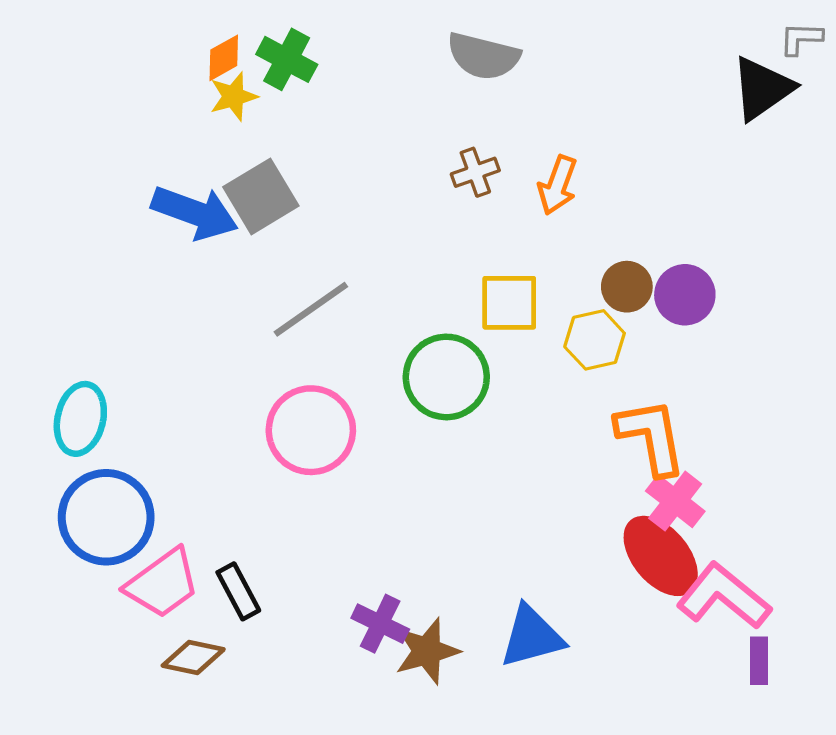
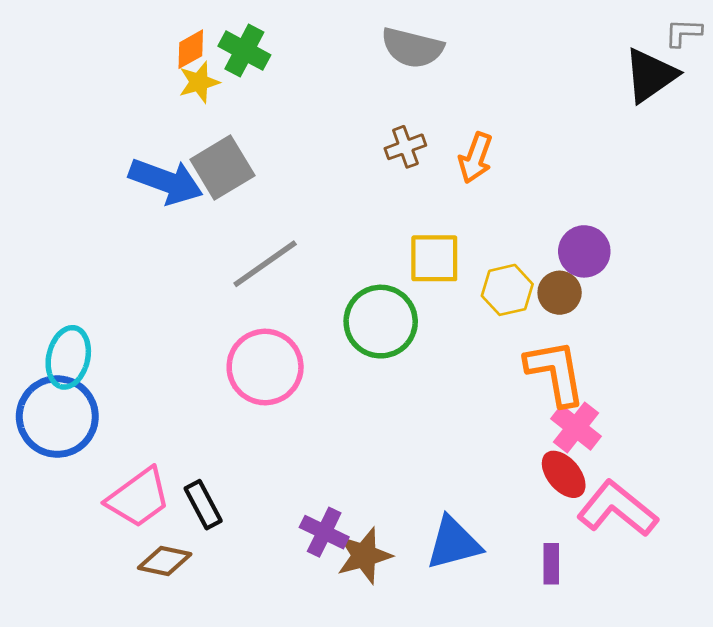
brown circle: (627, 287) -> (560, 293), moved
blue circle: (106, 517) -> (57, 417), moved
red ellipse: (661, 556) -> (564, 474), size x0.7
purple rectangle: (759, 661) -> (551, 564), moved

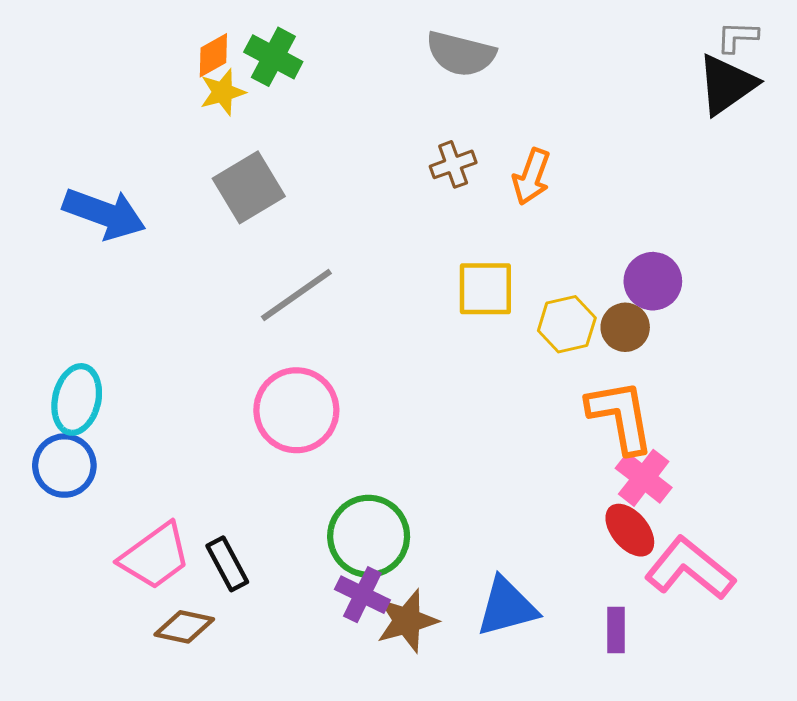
gray L-shape: (683, 33) -> (737, 37), moved
blue arrow: (166, 181) -> (104, 214), moved
green circle: (381, 322) -> (369, 536), moved
blue circle: (57, 417) -> (64, 466), size x0.7

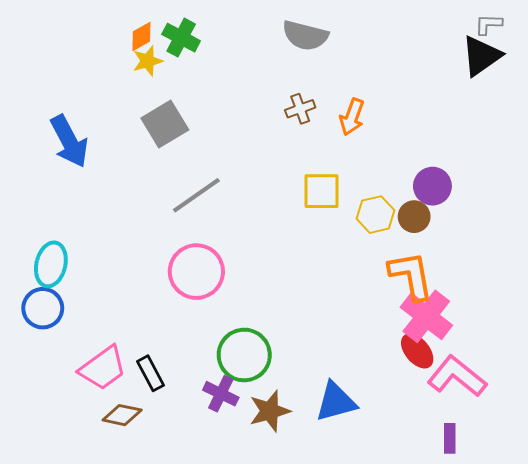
blue arrow: (104, 214) -> (69, 141), turned 42
pink cross: (644, 478) -> (426, 316), size x1.4
purple cross: (362, 595) -> (221, 394), moved
purple rectangle: (616, 630) -> (450, 438), moved

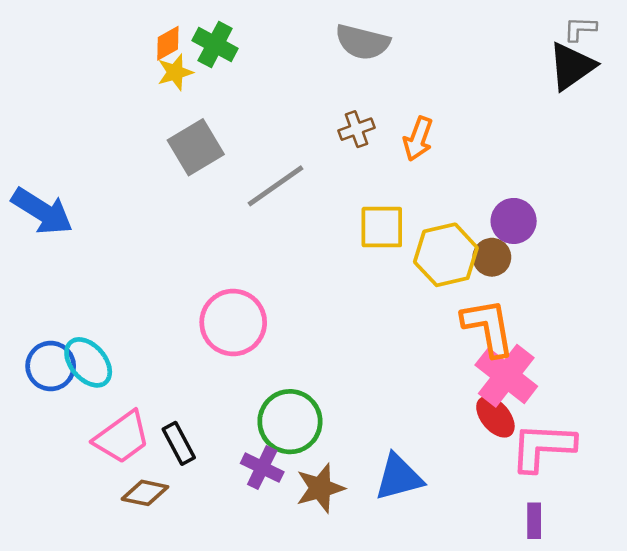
blue arrow: (69, 141) -> (42, 211), moved, turned -30
gray line: (196, 195) -> (275, 186), moved
yellow hexagon: (375, 215) -> (446, 255), size x1.4
cyan ellipse: (51, 264) -> (88, 362), moved, turned -54
pink L-shape: (457, 376) -> (543, 447), turned -36

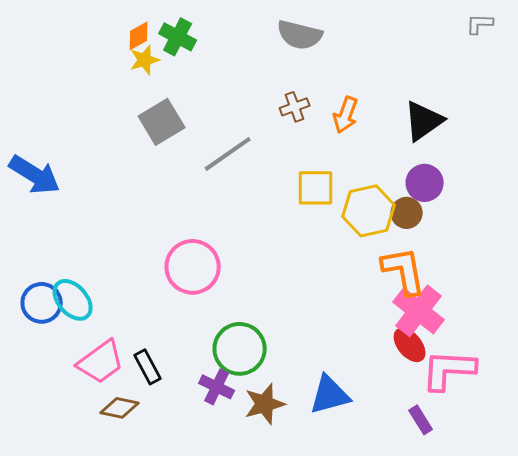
black triangle: (572, 66) -> (424, 121), moved
purple rectangle: (534, 521) -> (421, 420), moved, turned -32

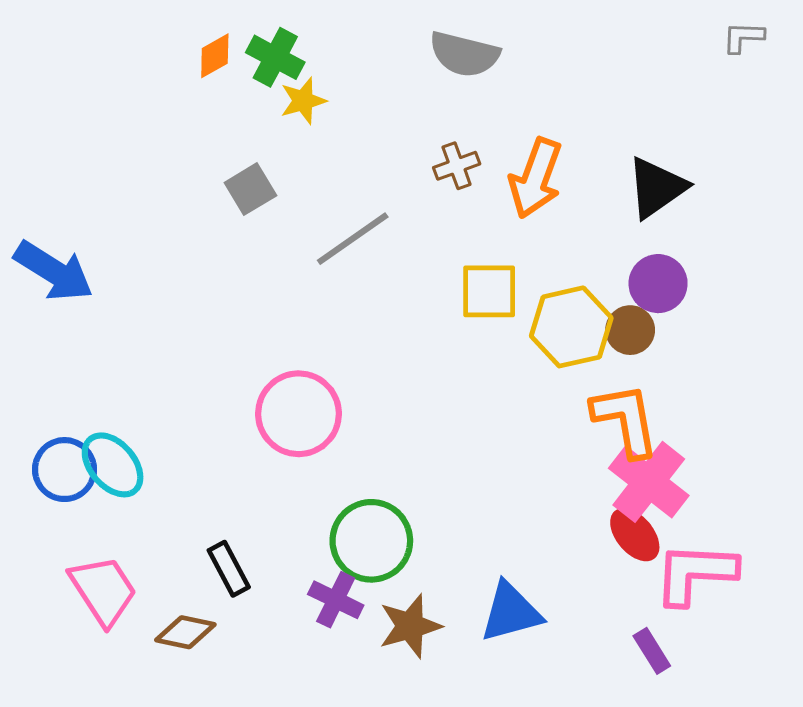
yellow star: (145, 60) -> (303, 101), moved
orange arrow: (346, 115) -> (536, 178), size x1.4
gray square: (162, 122) -> (250, 189), size x0.7
pink trapezoid: (101, 362) -> (103, 590), moved, turned -87

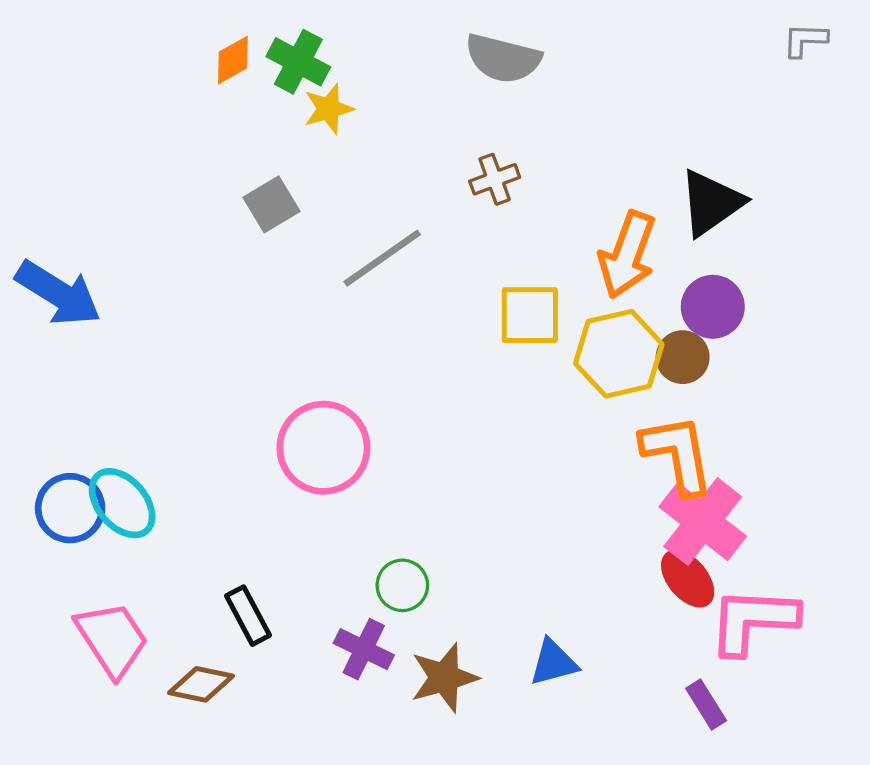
orange arrow: (536, 178) -> (627, 255), moved
green circle: (371, 541) -> (402, 585), size x0.6
blue triangle: (511, 612) -> (553, 663), size x0.7

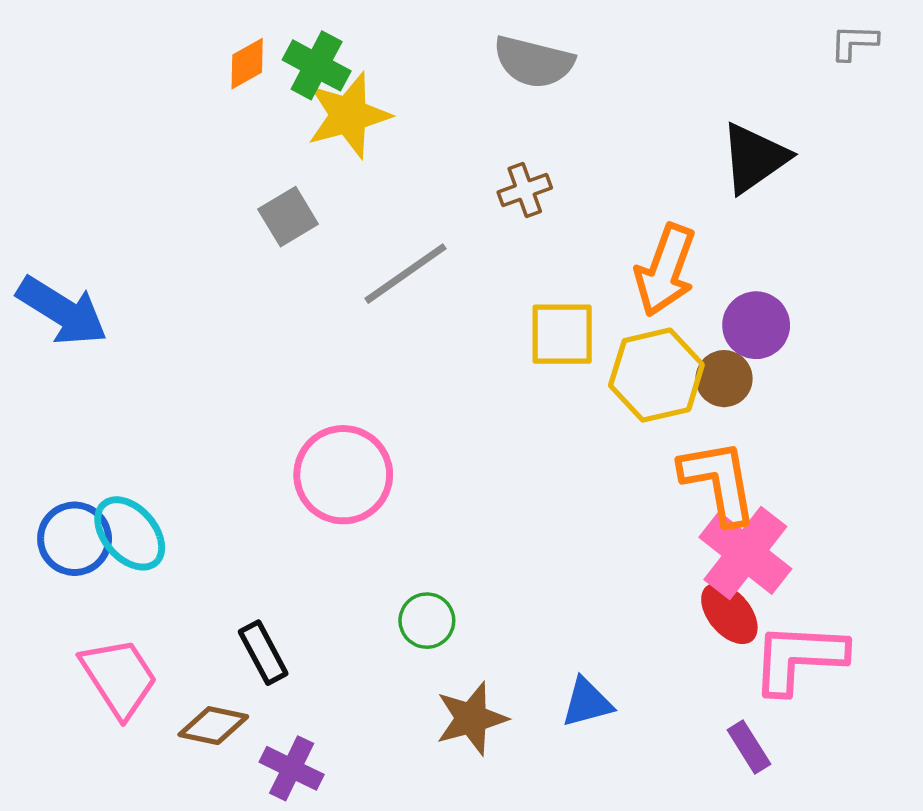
yellow star: (329, 109) -> (349, 115), size x1.6
black triangle: (711, 203) -> (754, 158), moved
purple cross: (364, 649) -> (292, 768), moved

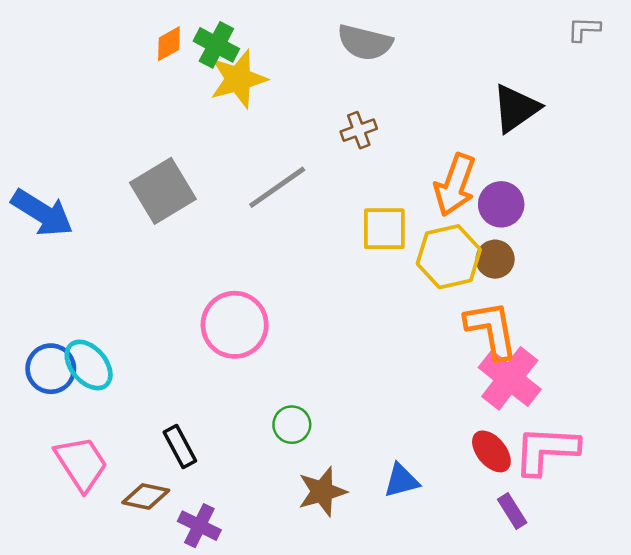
gray square: (288, 217) -> (163, 191), moved, size x1.6
purple circle: (756, 325) -> (501, 204), moved
red ellipse: (729, 613) -> (491, 451), moved

